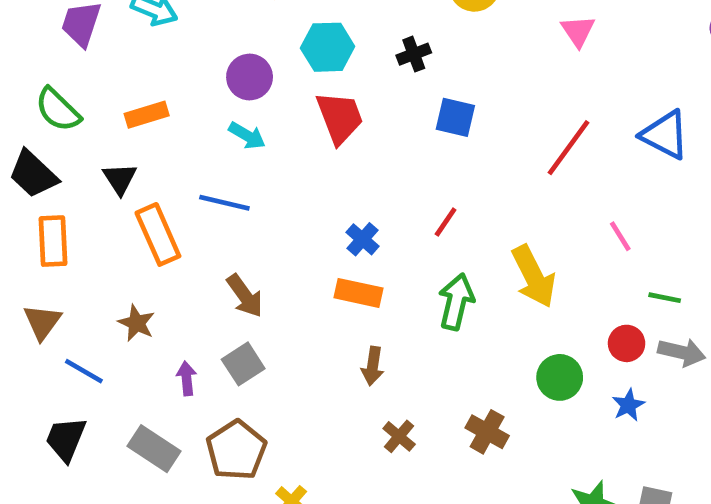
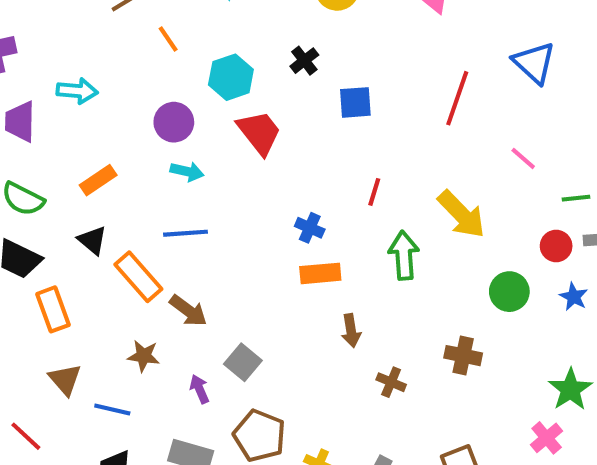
blue triangle: (665, 135) -> (534, 63), turned 33
brown arrow: (245, 296) -> (188, 311), moved

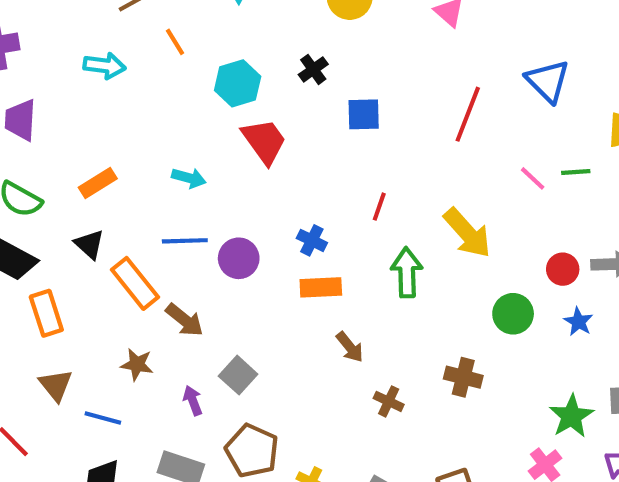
cyan arrow: (77, 91) -> (105, 66), moved
purple circle: (174, 122) -> (239, 258), moved
green line: (576, 198) -> (576, 172), moved
brown arrow: (351, 330) -> (350, 347), turned -32

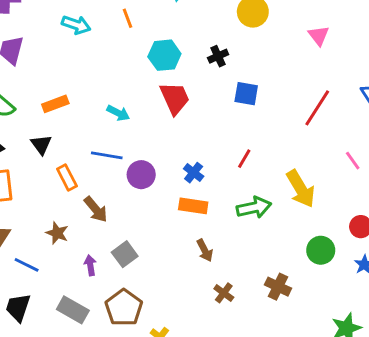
green arrow: (407, 272) -> (254, 207), turned 68
orange rectangle: (135, 283) -> (67, 178), size x0.7

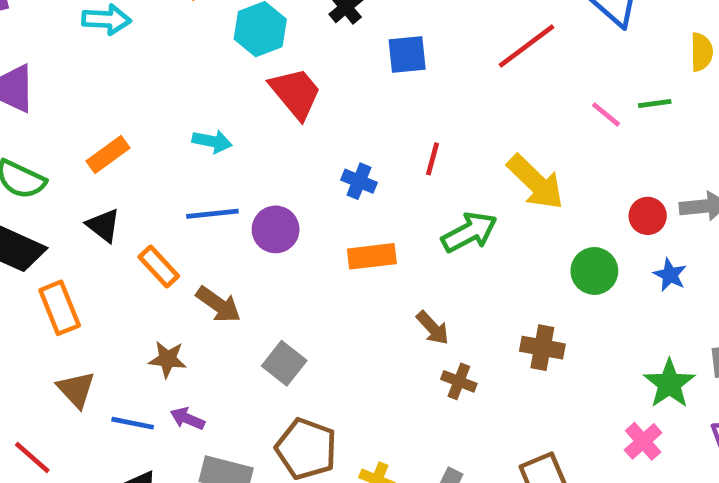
red line: (317, 108) -> (526, 46), turned 36
blue cross: (194, 173) -> (359, 181), moved
brown arrow: (205, 250) -> (433, 328), moved
purple arrow: (90, 265) -> (187, 419), moved, turned -42

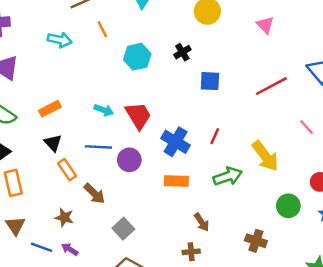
red trapezoid: (295, 93) -> (138, 116), moved
blue cross: (359, 181) -> (176, 142), size x1.6
black triangle: (103, 225) -> (53, 143), moved
brown cross: (459, 381) -> (191, 252), moved, turned -35

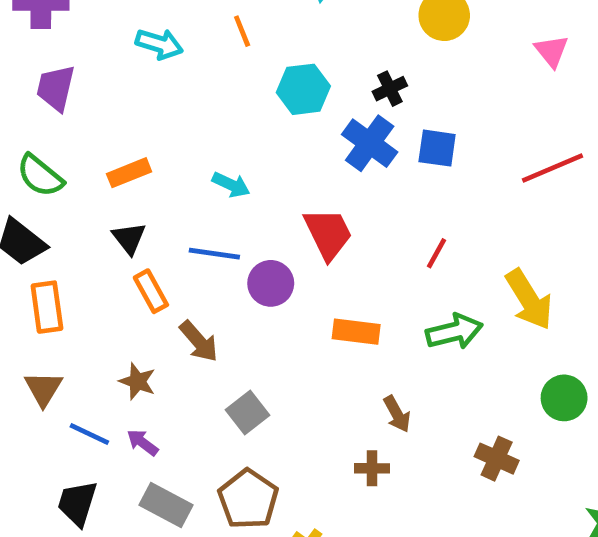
red trapezoid: (138, 116) -> (328, 234), moved
blue cross: (176, 142) -> (370, 143), moved

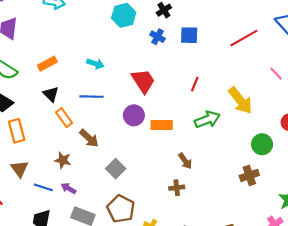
blue cross: (370, 143) -> (158, 37), size x0.6
purple circle: (271, 283) -> (134, 115), moved
brown cross: (497, 459) -> (249, 175), moved, turned -36

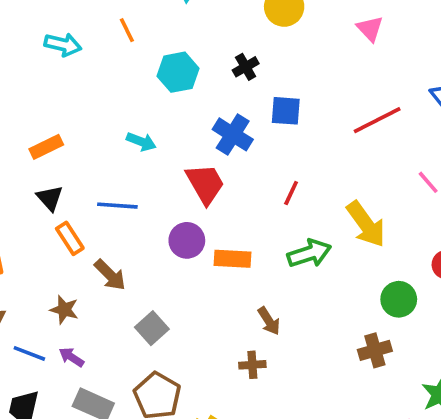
blue cross: (158, 37) -> (233, 134), moved, size x1.5
cyan arrow: (95, 64) -> (141, 142), moved

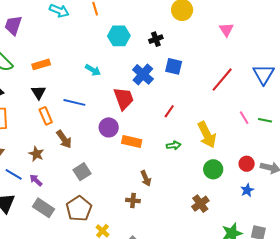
red line: (377, 120) -> (222, 80), turned -32
green arrow: (309, 253) -> (174, 145), size x0.6
green circle: (399, 299) -> (213, 169), moved
brown cross: (375, 350) -> (200, 204), turned -30

